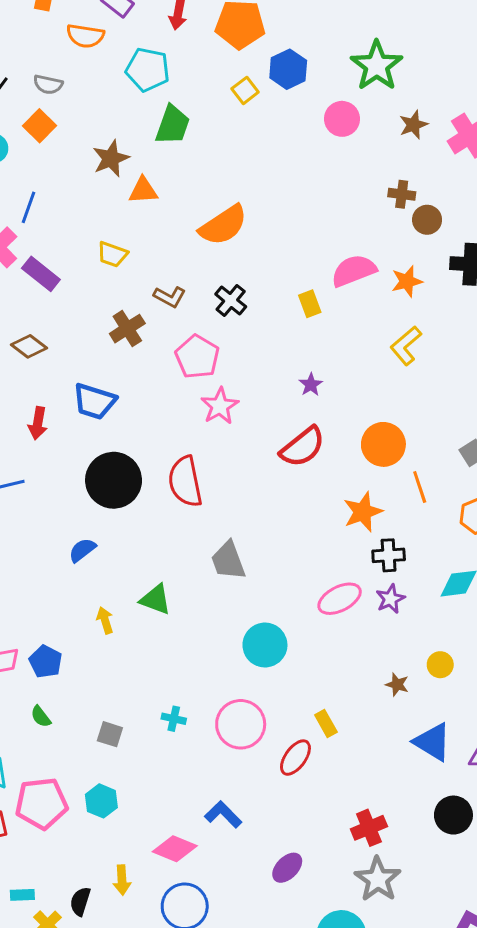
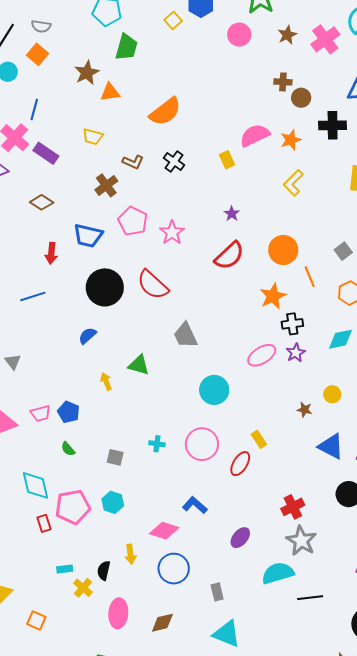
pink pentagon: (197, 357) -> (133, 221), moved
red semicircle: (185, 482) -> (153, 285), turned -32

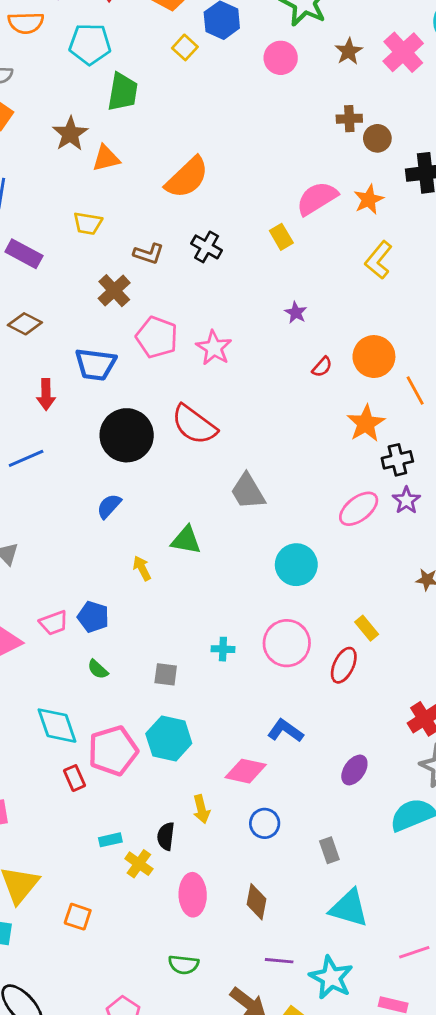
red semicircle: (229, 256) -> (322, 367), moved, size x0.5
cyan hexagon: (113, 502) -> (169, 738), size x1.4
blue circle: (174, 569) -> (265, 823), size x0.7
brown diamond: (162, 623) -> (256, 902), turned -60

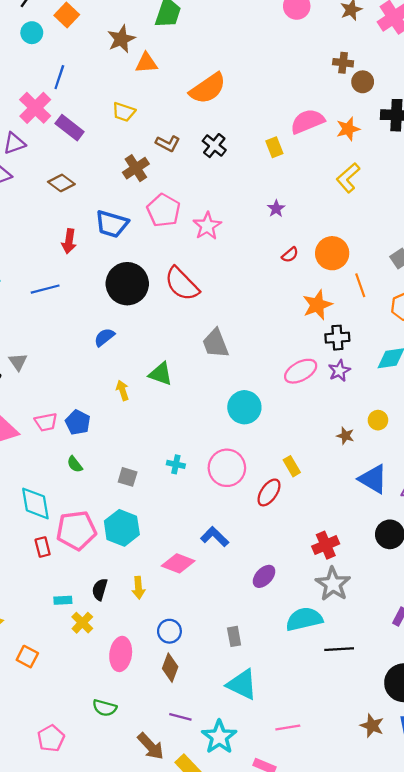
blue circle: (265, 823) -> (169, 631), moved
black semicircle: (166, 836) -> (100, 589), moved

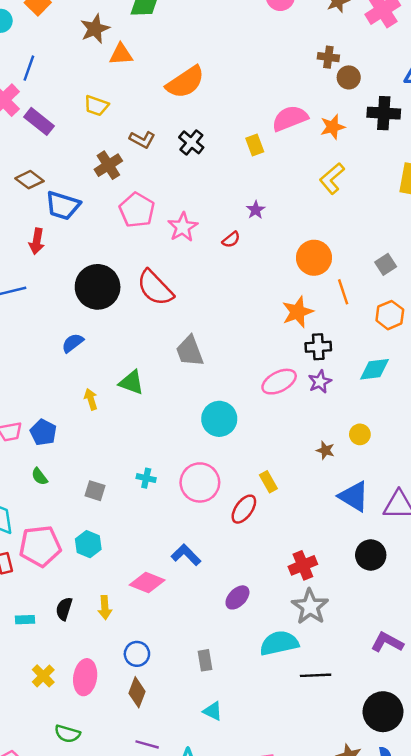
blue trapezoid: (112, 224) -> (63, 206), moved
red semicircle: (290, 255) -> (231, 240), moved
cyan hexagon: (122, 528) -> (88, 544), size x0.7
yellow cross: (82, 623) -> (43, 676), moved
cyan triangle: (242, 685) -> (213, 711), size x0.6

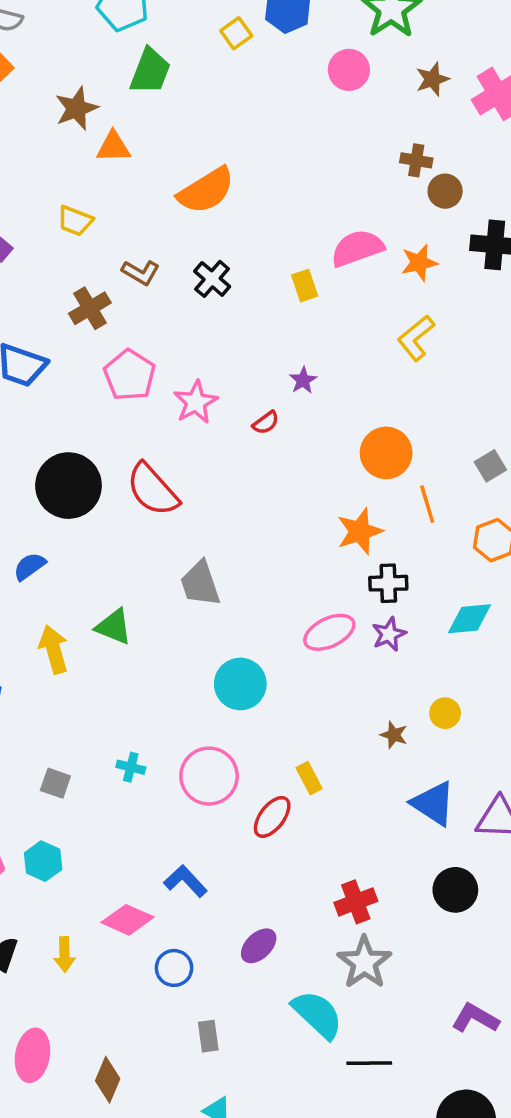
yellow arrow: (91, 399) -> (54, 649), size x1.5
cyan semicircle: (279, 643) -> (317, 1014), turned 54
blue circle: (137, 654) -> (174, 968), moved

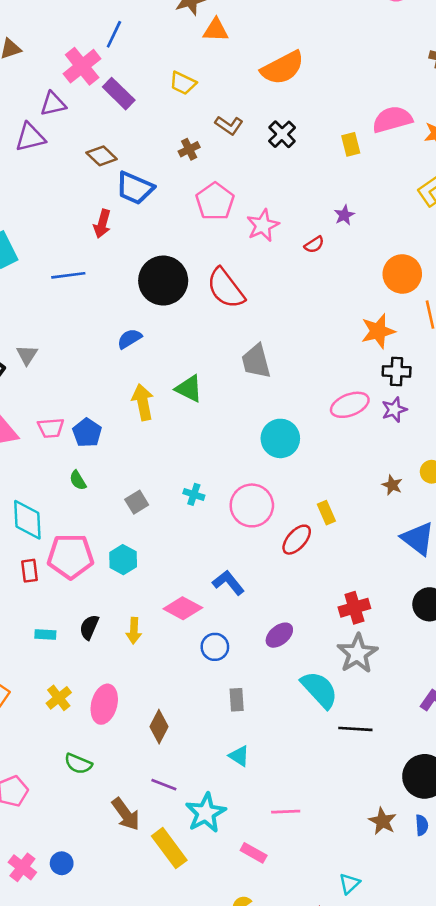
brown cross: (90, 308) -> (189, 149), size x0.7
gray square: (55, 783) -> (137, 502), turned 35

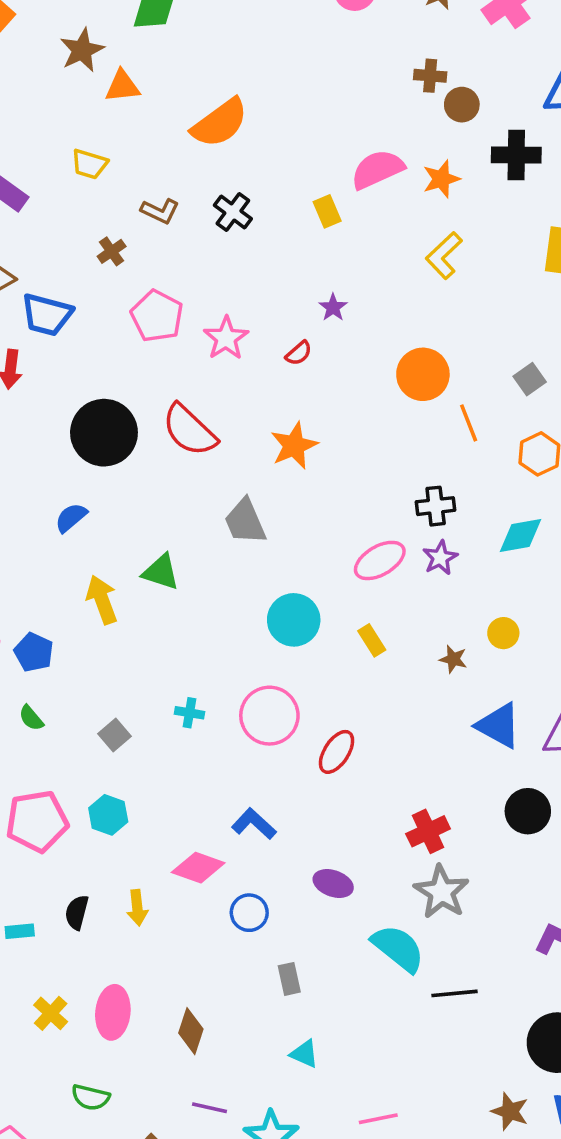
orange star: (378, 331) -> (294, 446), moved
yellow rectangle: (326, 513) -> (372, 640), moved
purple ellipse: (279, 635) -> (333, 883), turned 68

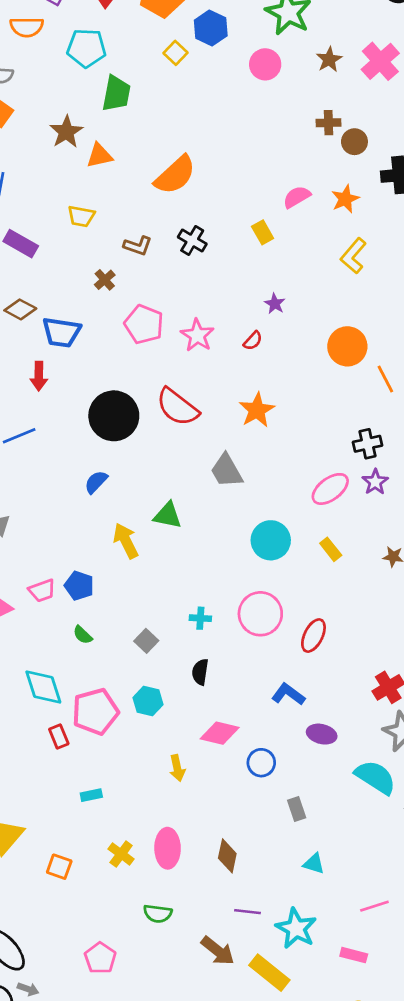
pink semicircle: (377, 169) -> (297, 197), size x0.7
blue L-shape: (254, 824) -> (288, 694), moved
black semicircle: (77, 912) -> (200, 672), moved

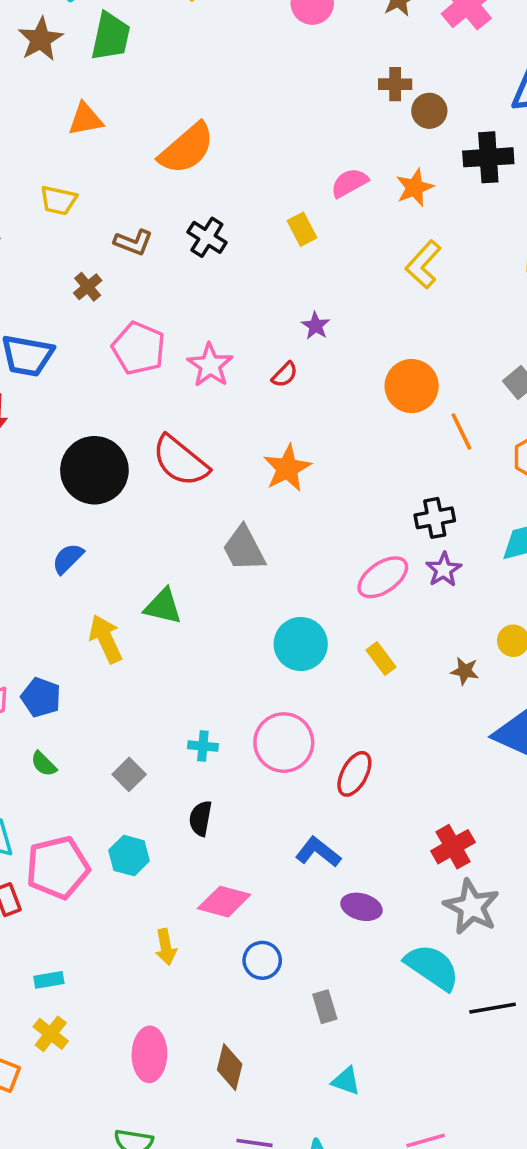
brown star: (66, 132) -> (41, 39), moved
blue circle: (261, 763) -> (262, 960), moved
yellow cross: (121, 854) -> (51, 1034), moved

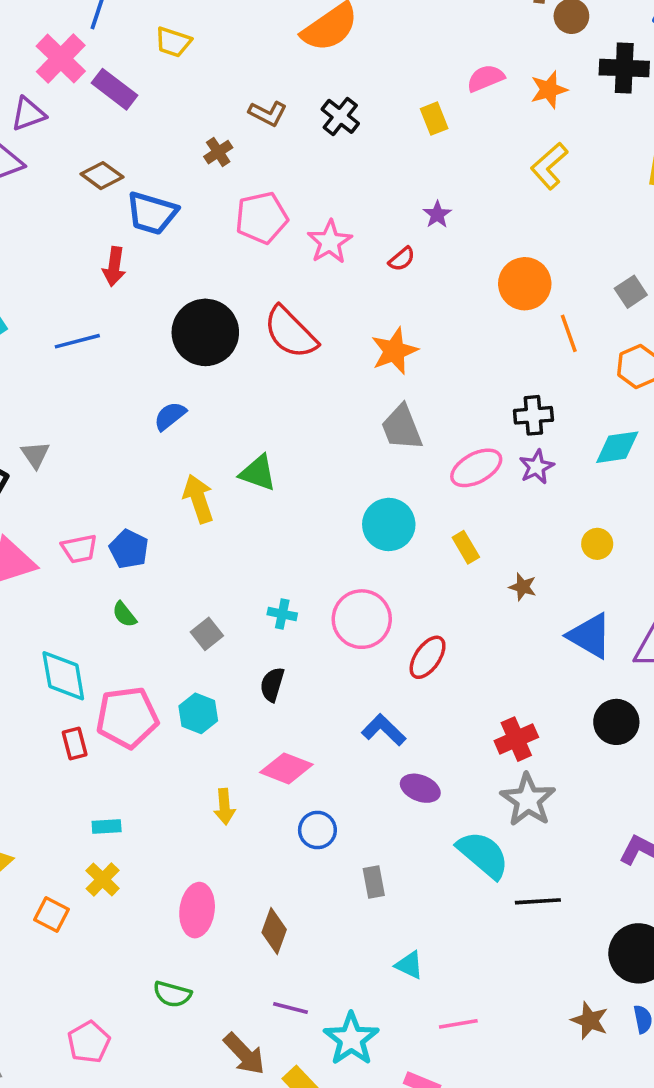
yellow trapezoid: (58, 200) -> (173, 42), moved
pink pentagon: (139, 348) -> (262, 218), turned 30
gray trapezoid: (244, 549) -> (402, 428), moved
brown star: (465, 671) -> (523, 587), moved
cyan triangle: (346, 1081) -> (409, 965), moved

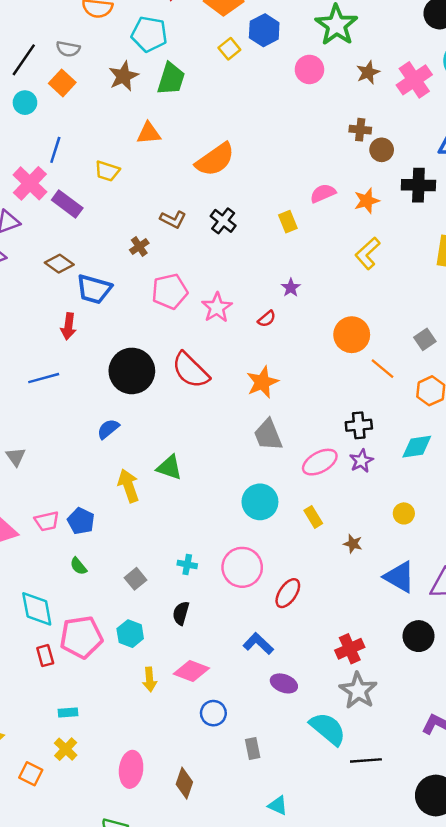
orange line: (569, 333) -> (382, 369), turned -30
yellow arrow: (224, 807) -> (150, 679), moved

